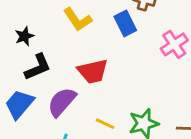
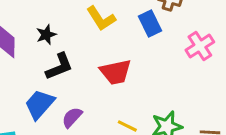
purple semicircle: (62, 102) -> (72, 117), moved, size x0.7

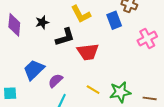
black L-shape: (59, 66) -> (65, 37), moved

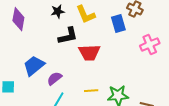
black star: (42, 22) -> (58, 11), moved
yellow line: (93, 90) -> (91, 91), turned -40

